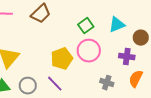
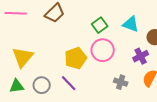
cyan triangle: (117, 25) -> (131, 24), turned 42
purple cross: (127, 57) -> (141, 56), turned -35

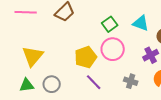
purple line: (69, 83) -> (94, 82), moved

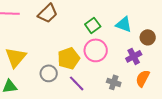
gray circle: (52, 84) -> (49, 73), moved

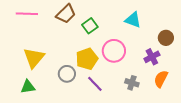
cyan triangle: (124, 24) -> (133, 20), moved
green square: (93, 25) -> (90, 26), moved

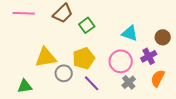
cyan triangle: (133, 20) -> (130, 33), moved
pink circle: (114, 51) -> (121, 61), moved
yellow triangle: (34, 58) -> (46, 57), moved, turned 40
gray cross: (132, 83) -> (129, 82), turned 32

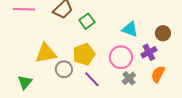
green triangle: (25, 86) -> (25, 82), turned -42

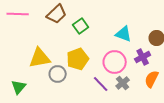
purple line: (92, 79) -> (101, 84), moved

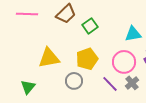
cyan triangle: (124, 34) -> (133, 34), turned -30
gray circle: (58, 74) -> (74, 81), moved

